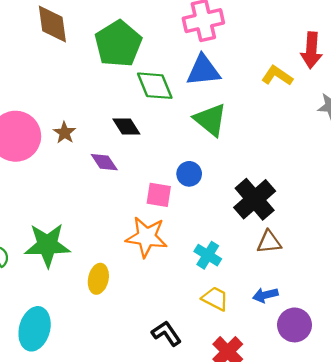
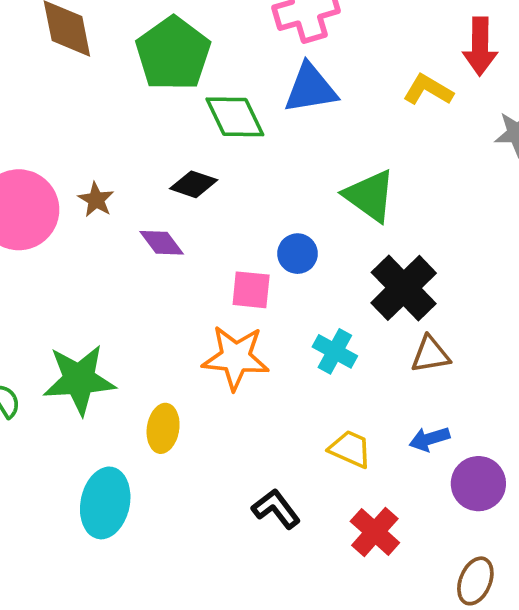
green triangle: (210, 120) -> (370, 196), moved
black diamond: (126, 127) -> (194, 184), turned -36
cyan cross: (208, 255) -> (335, 351), moved
cyan ellipse: (35, 329) -> (105, 503), moved

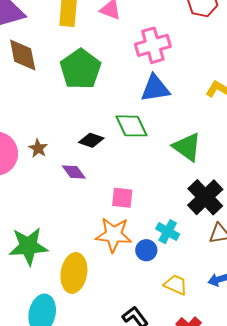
green diamond: (235, 117) -> (131, 126), moved
blue circle: (297, 254) -> (146, 250), moved
yellow ellipse: (163, 428) -> (74, 273), size x1.5

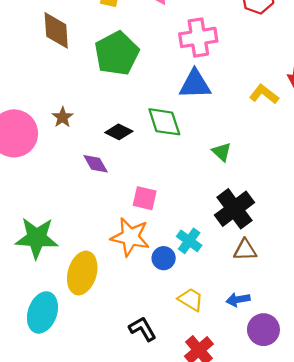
green triangle: (187, 147) -> (222, 152), size x0.6
brown star: (38, 148) -> (63, 117), moved

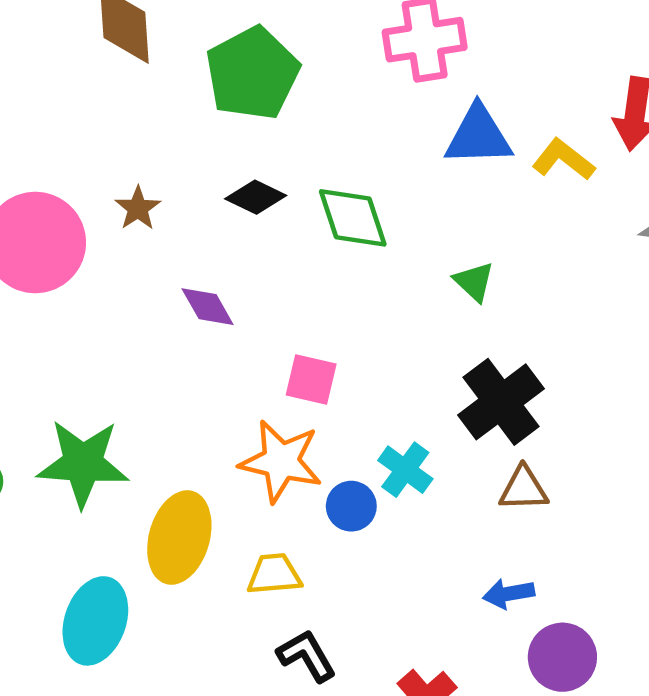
blue triangle: (195, 84) -> (478, 136), moved
black diamond: (119, 132) -> (256, 197), moved
yellow trapezoid: (191, 299) -> (274, 574), moved, turned -36

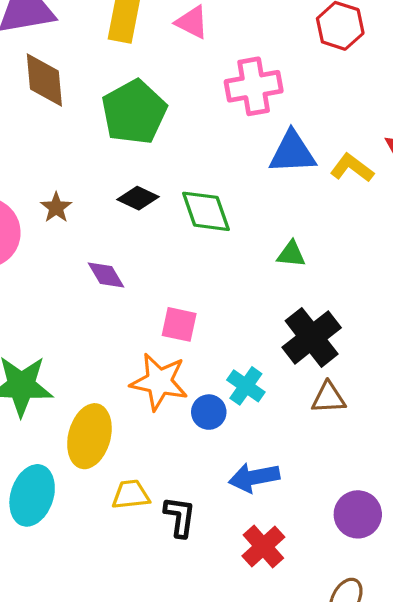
green triangle: (474, 282) -> (291, 254), turned -36
yellow trapezoid: (274, 574) -> (131, 495), moved
blue arrow: (509, 594) -> (254, 477), moved, size x1.4
black L-shape: (307, 656) -> (180, 517), turned 39

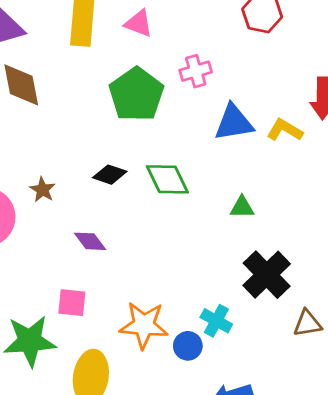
pink cross: (254, 86) -> (196, 71), size x0.7
green pentagon: (134, 112) -> (136, 94), moved
pink square: (179, 324) -> (72, 303), moved
brown triangle: (328, 398) -> (307, 323), moved

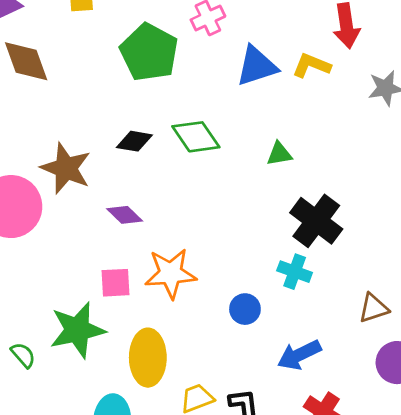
brown star: (43, 190) -> (66, 168), size x1.8
cyan cross: (216, 321) -> (295, 272), moved
brown triangle: (307, 323) -> (373, 308), moved
orange star: (144, 325) -> (171, 273), moved

